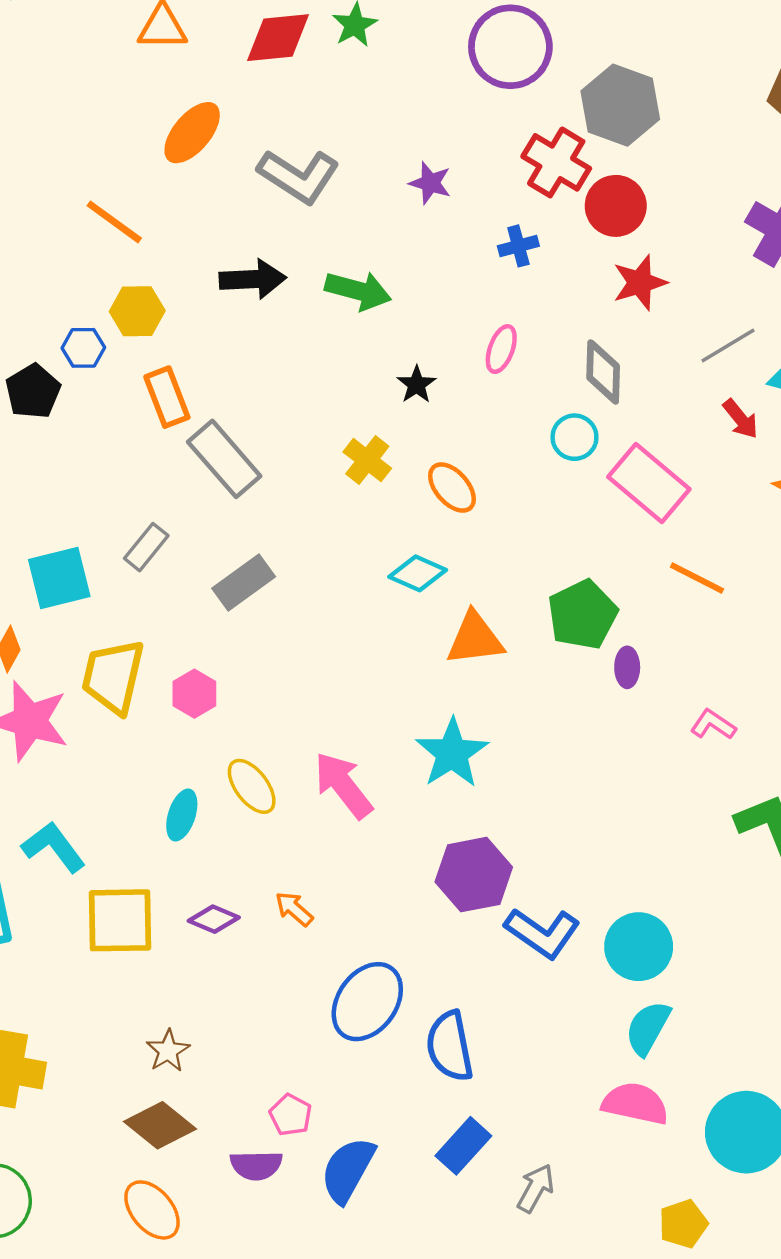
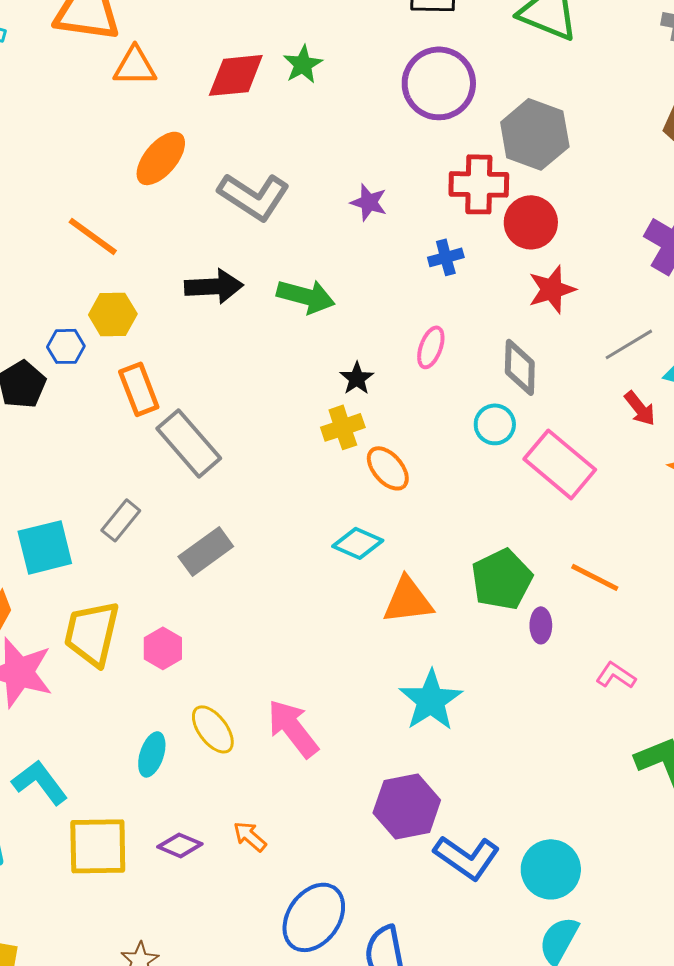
red cross: (556, 162) -> (479, 184), turned -30
yellow cross: (367, 460) -> (343, 427), moved, turned 33
orange line: (697, 578) -> (595, 577), moved
cyan star: (452, 753) -> (431, 700), moved

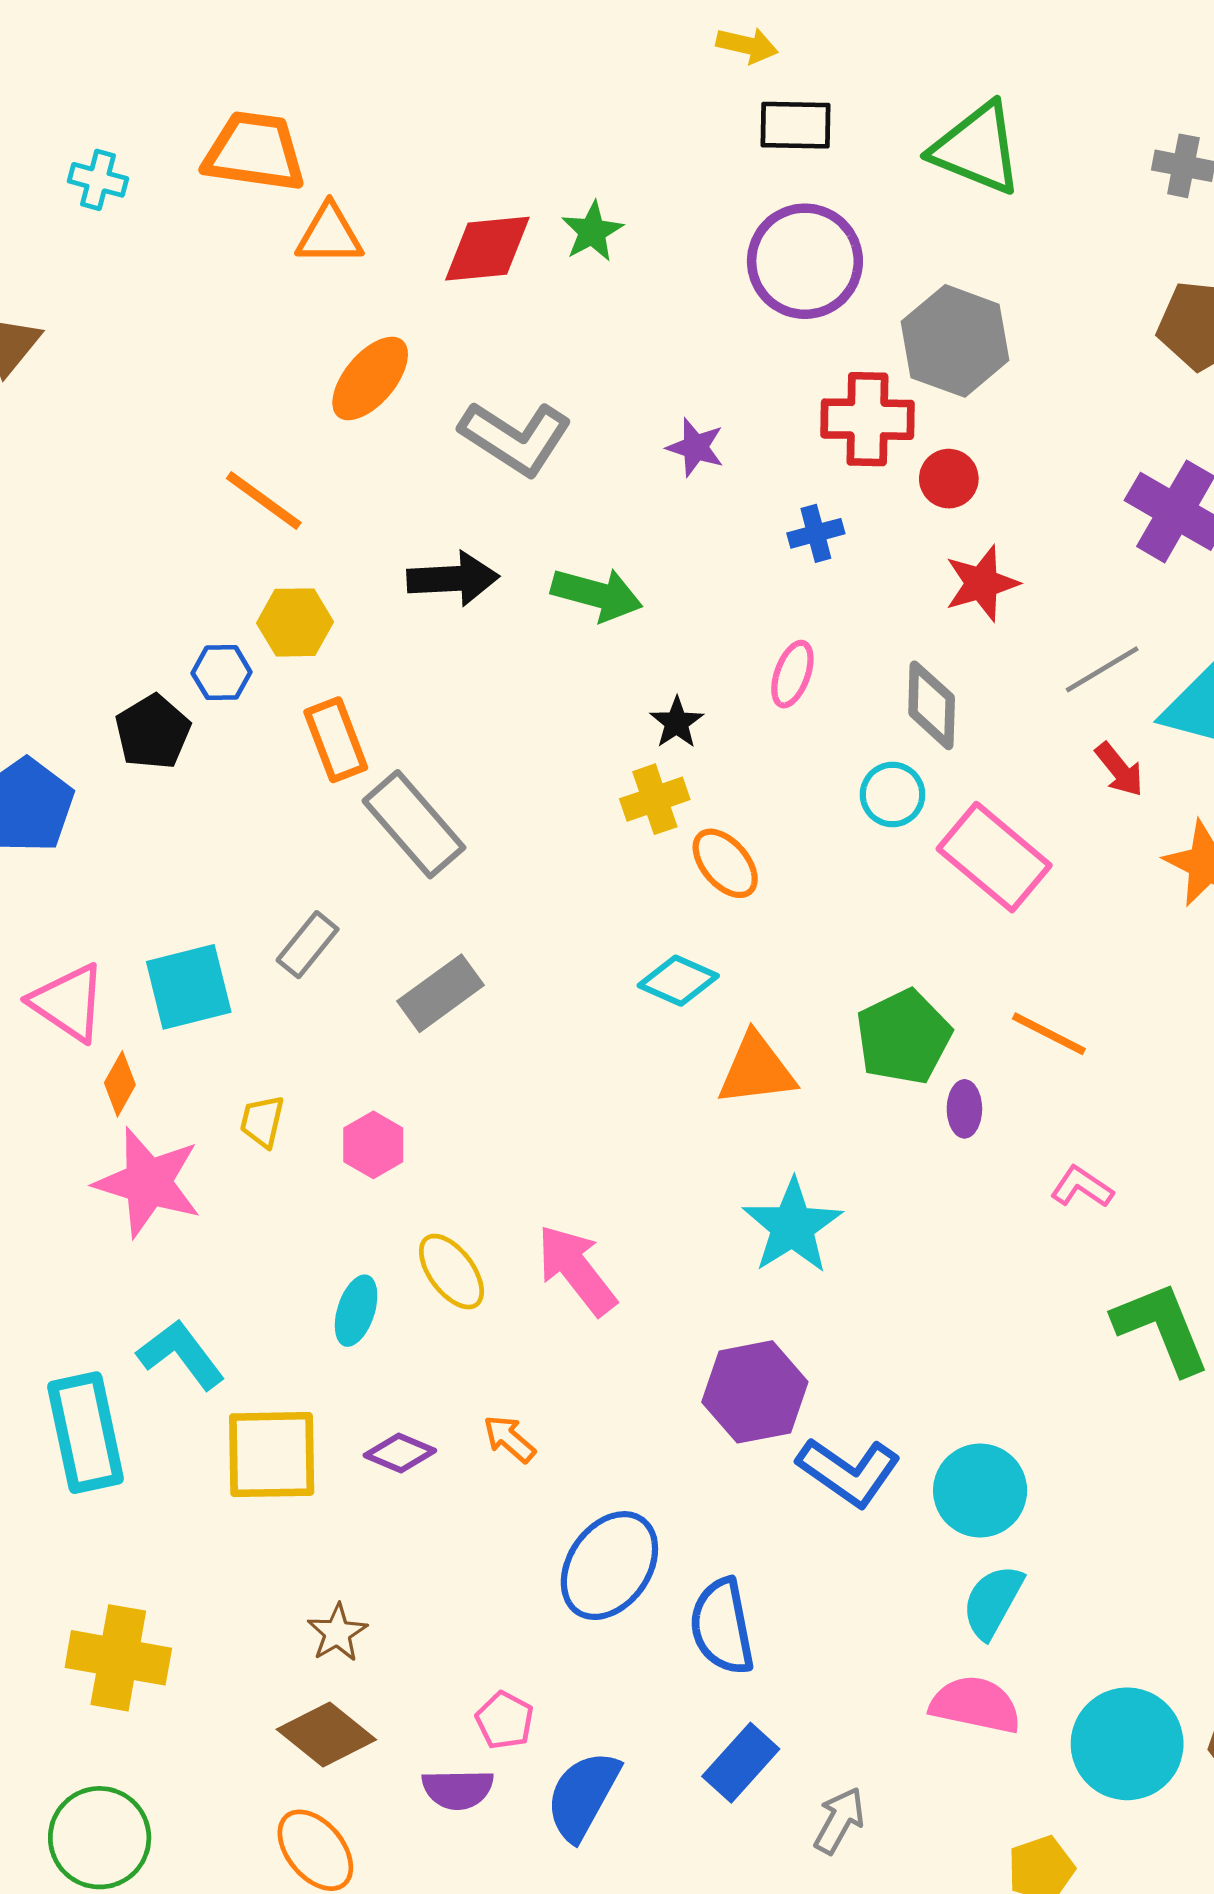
red circle: (531, 222) -> (949, 479), size x0.7
yellow trapezoid: (92, 633) -> (262, 1121), size x0.5

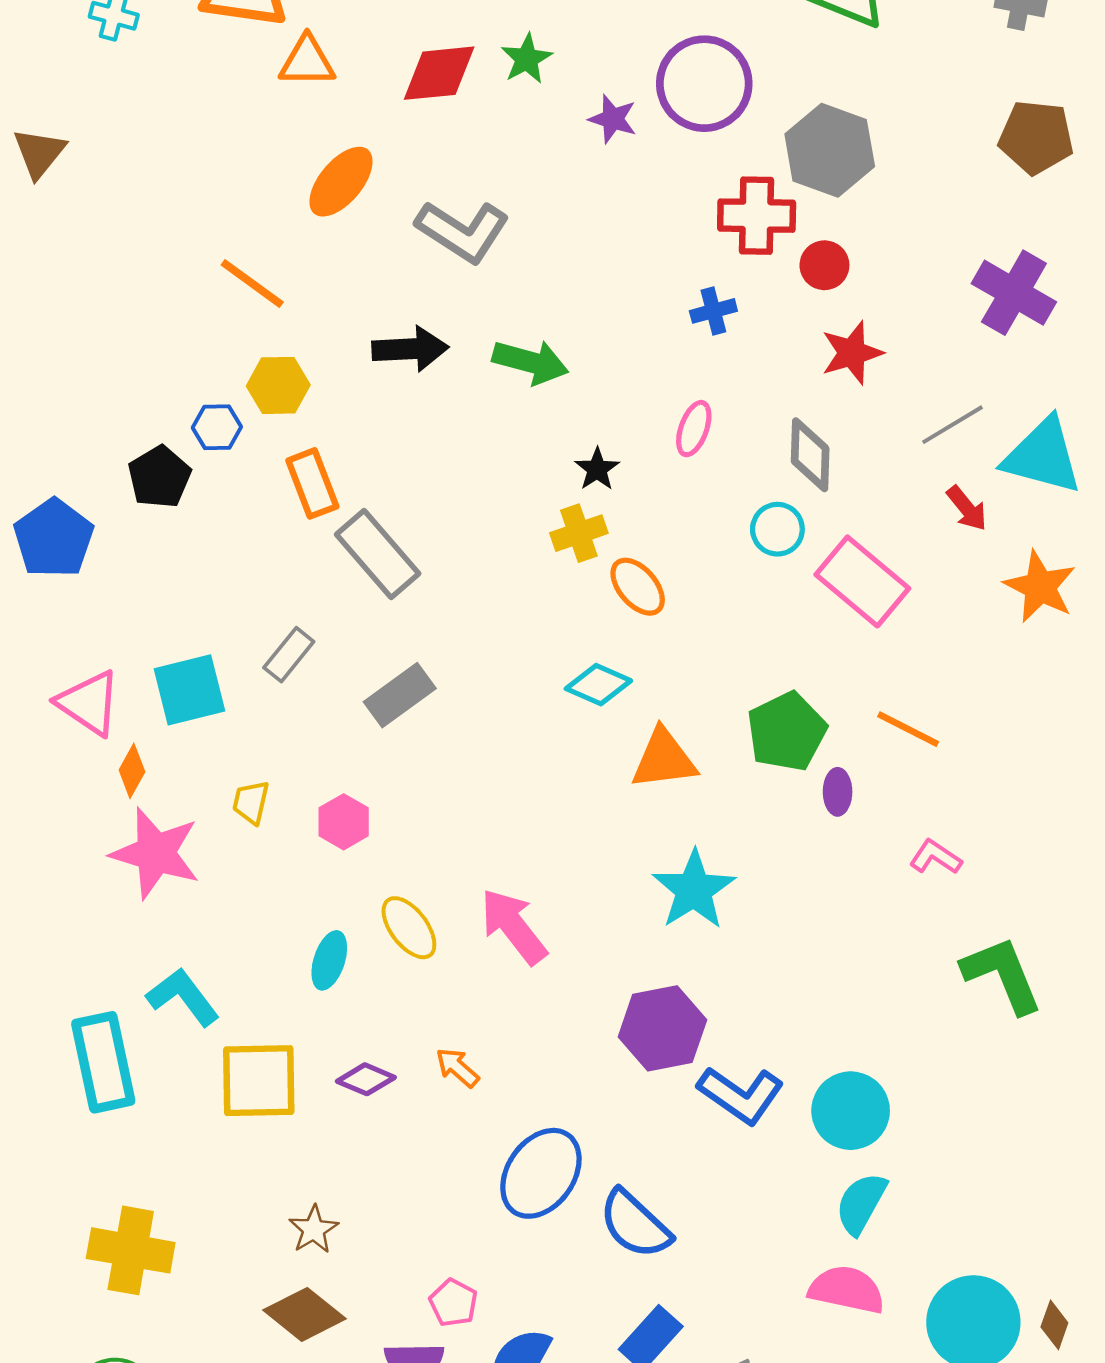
purple star: (695, 447) -> (613, 119), moved
blue semicircle: (722, 1627) -> (635, 1224), turned -36

